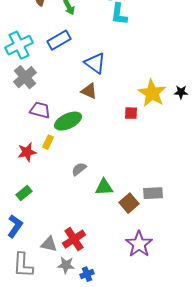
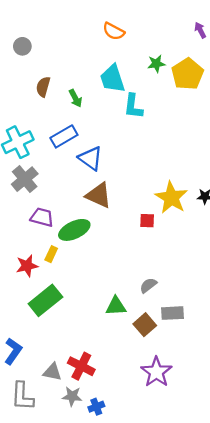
blue triangle: (95, 63) -> (91, 158), moved
brown triangle: (89, 91) -> (99, 195), size x1.4
gray semicircle: (79, 169) -> (148, 285), moved
green rectangle: (24, 193) -> (45, 300), moved, size x1.8
red cross: (74, 239) -> (81, 366), turned -30

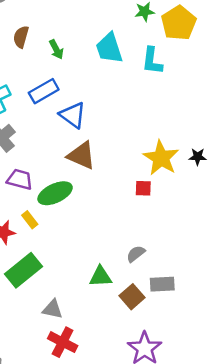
cyan trapezoid: (112, 79) -> (109, 48), moved
cyan L-shape: (133, 106) -> (152, 61), moved
red square: (147, 221) -> (143, 188), moved
yellow rectangle: (51, 254) -> (30, 220), turned -63
gray triangle: (52, 372) -> (53, 309), moved

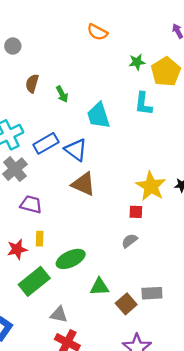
cyan trapezoid: (109, 48) -> (98, 116), moved
blue rectangle: (44, 91) -> (46, 143), moved
green ellipse: (55, 193) -> (71, 259), moved
yellow rectangle: (30, 220) -> (40, 239), turned 40
gray semicircle: (136, 254) -> (129, 241), moved

